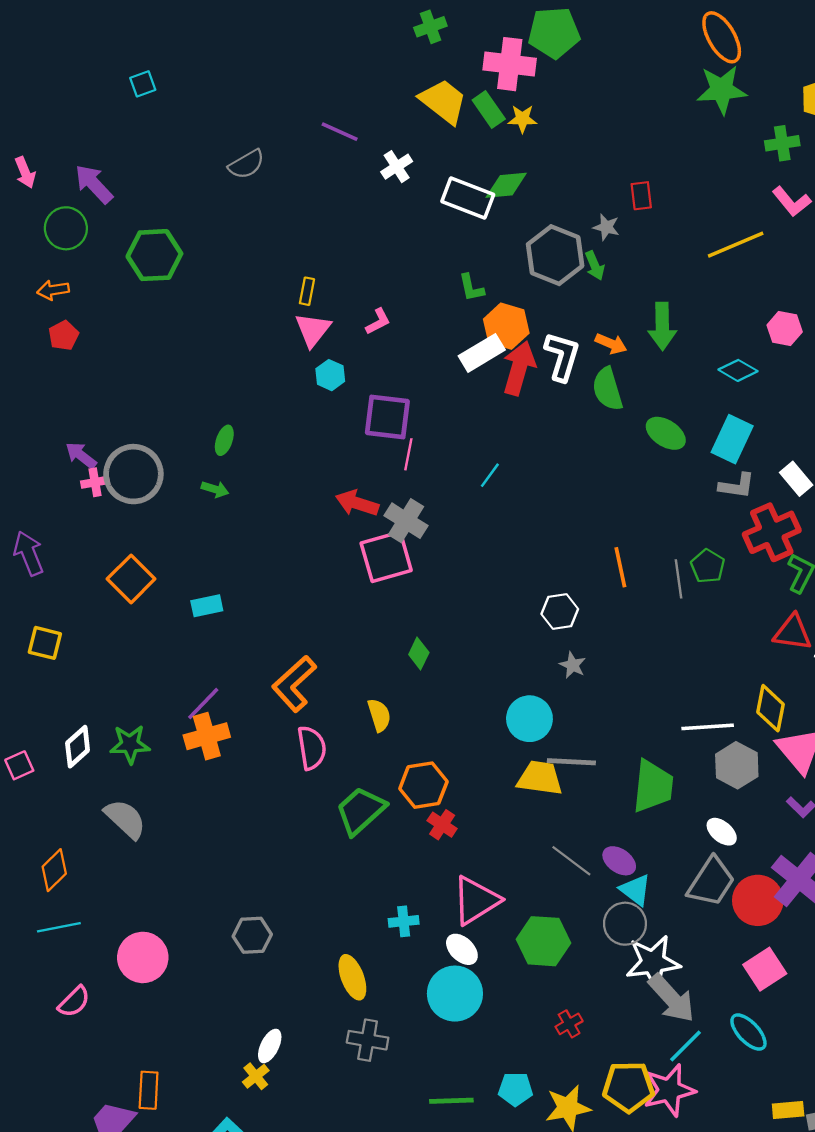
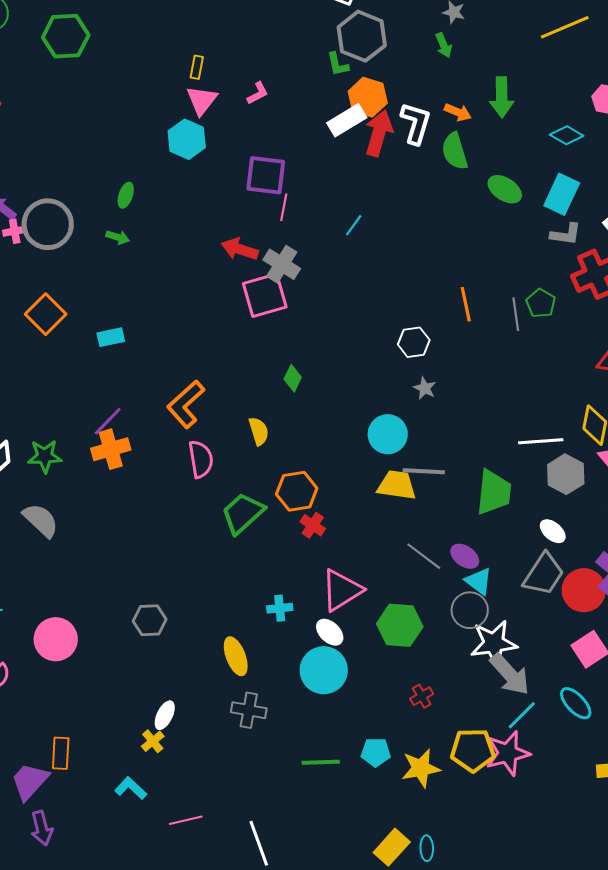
gray hexagon: (555, 255) -> (362, 36), moved
cyan hexagon: (330, 375) -> (187, 139), moved, size x1.5

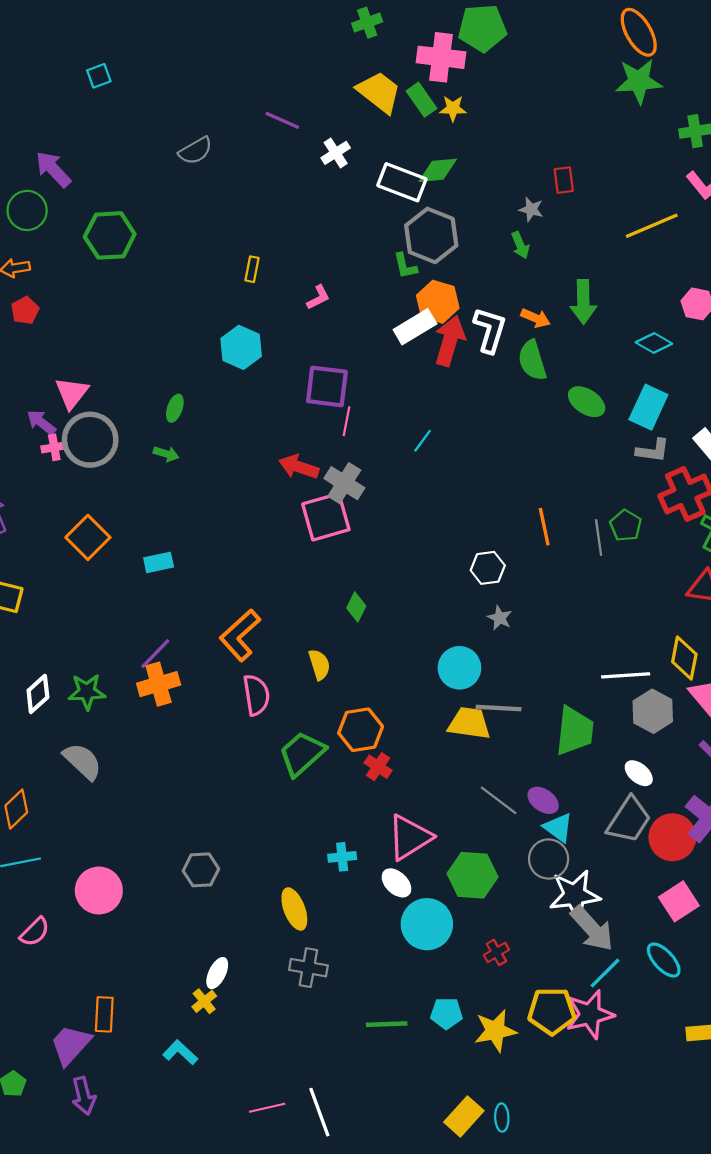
pink triangle: (202, 100) -> (72, 393), moved
cyan circle: (324, 670) -> (427, 924), moved
pink line: (186, 820) -> (267, 1108), moved

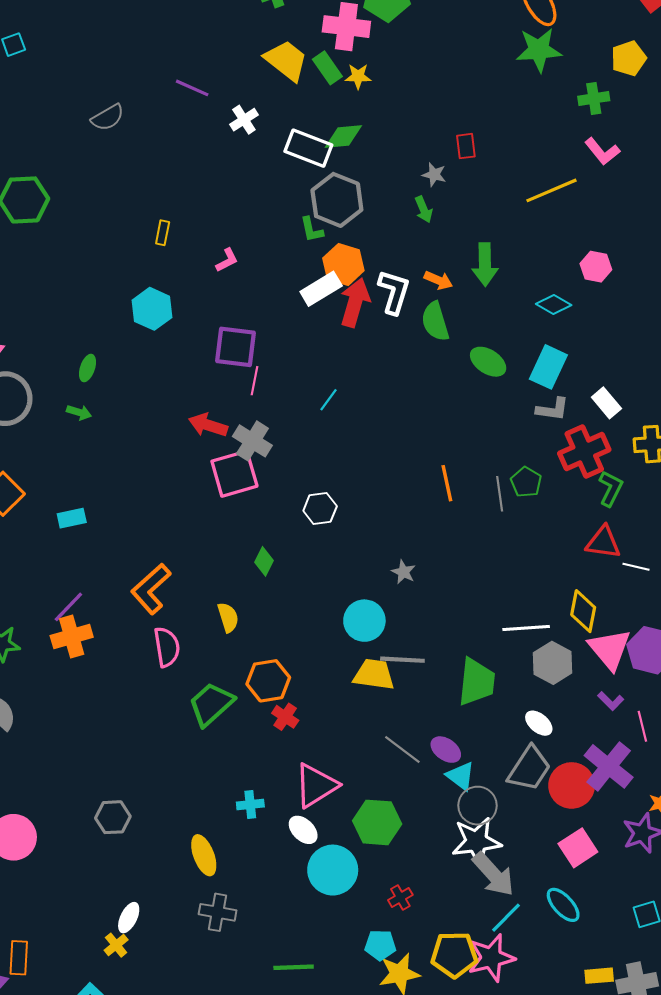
white hexagon: (488, 568) -> (320, 509), moved
gray circle: (549, 859) -> (478, 806), moved
cyan pentagon: (446, 1013) -> (380, 945), moved

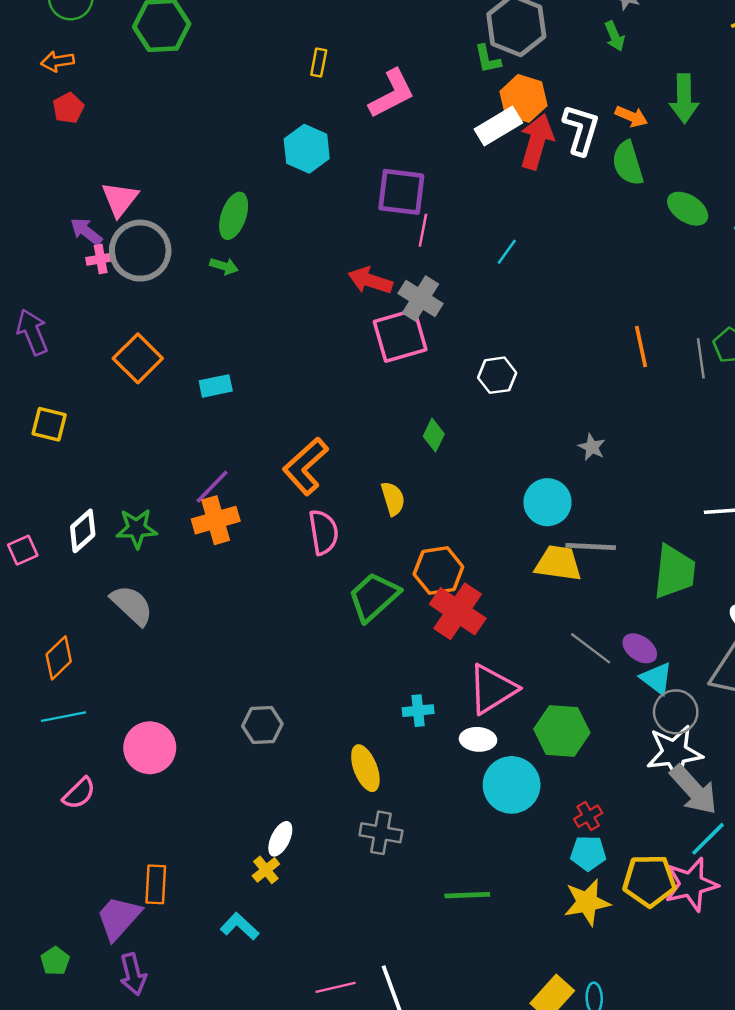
pink L-shape: (227, 260) -> (392, 94), size x1.8
green ellipse: (88, 368) -> (234, 216), size x1.5
red cross: (285, 717) -> (458, 611), size x1.8
white ellipse: (303, 830) -> (478, 739), turned -40
cyan pentagon: (380, 945) -> (588, 853), moved

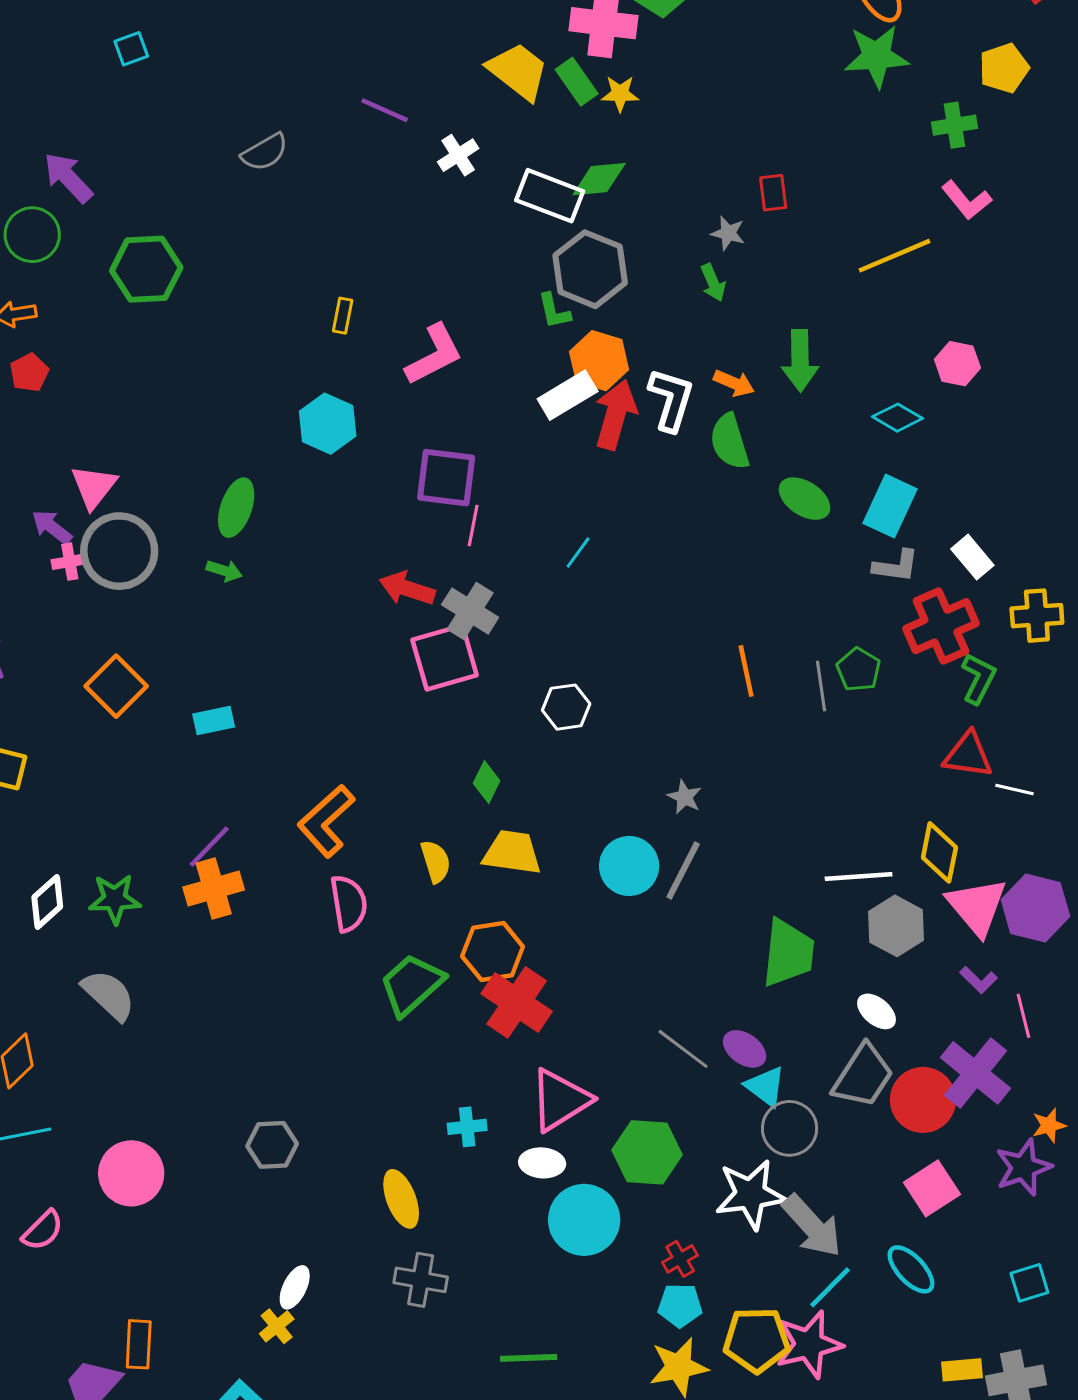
gray line: (591, 546) -> (683, 870), moved, turned -66
yellow trapezoid: (558, 563) -> (512, 852), moved
white star: (674, 753) -> (751, 1194), moved

